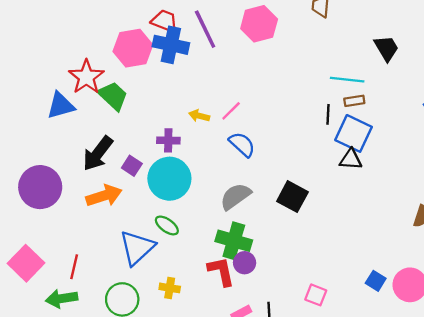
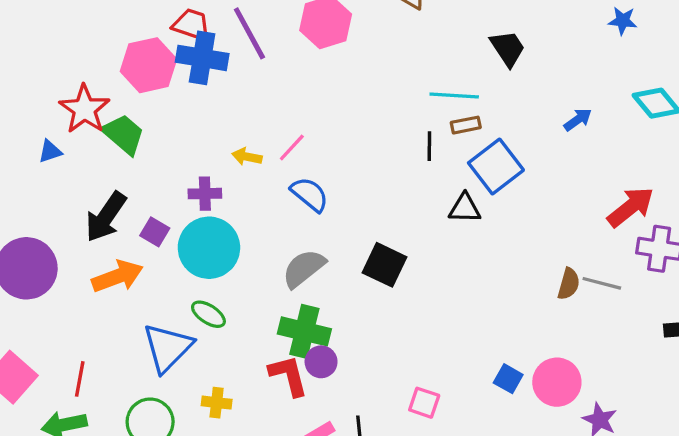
blue triangle: (61, 106) -> (50, 151), size x0.6
blue square: (354, 133) -> (496, 166), moved, turned 30

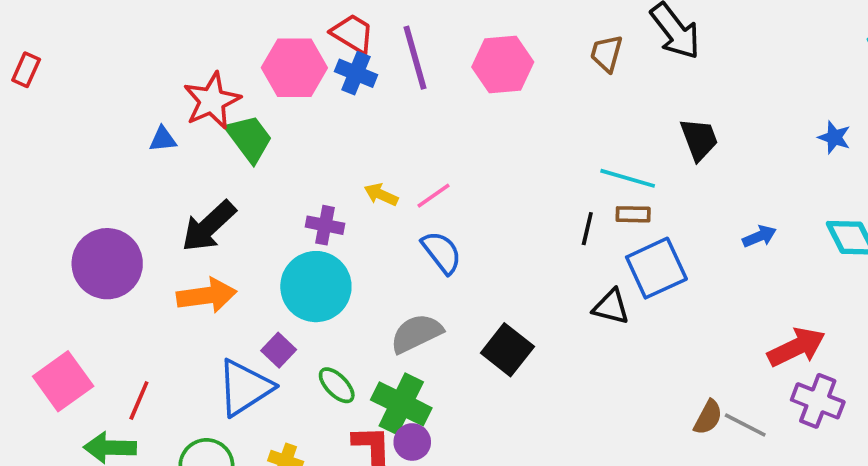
blue cross: (202, 58) -> (356, 73), size x0.7
purple square: (155, 232) -> (279, 350), moved
green ellipse: (208, 314) -> (337, 385), moved

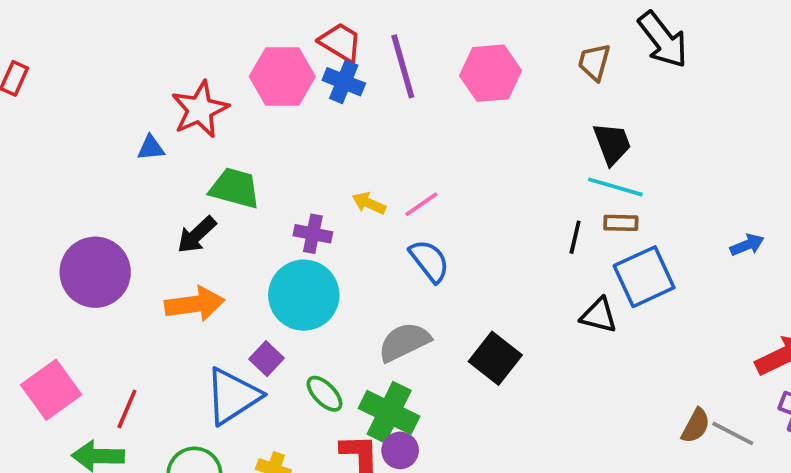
green trapezoid: (249, 138) -> (235, 188), moved, turned -38
black trapezoid: (699, 139) -> (612, 144), moved
black arrow: (209, 226) -> (197, 235), size x0.7

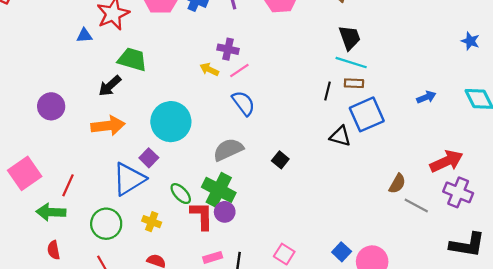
purple cross: (313, 234) -> (228, 49), moved
purple circle: (95, 272) -> (51, 106), size x0.7
black square: (495, 358) -> (280, 160), size x0.6
green ellipse: (325, 394) -> (181, 194), moved
brown semicircle: (696, 426) -> (397, 184), moved

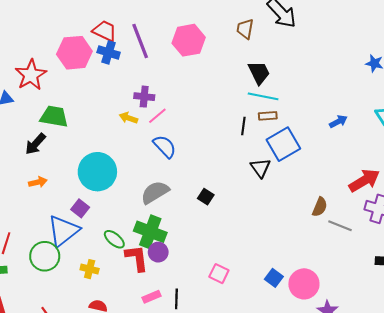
orange arrow: (108, 126) -> (38, 182), size x0.6
black triangle: (340, 136) -> (260, 168), turned 45
green circle: (106, 224) -> (45, 256), moved
pink square: (284, 254) -> (219, 274), moved

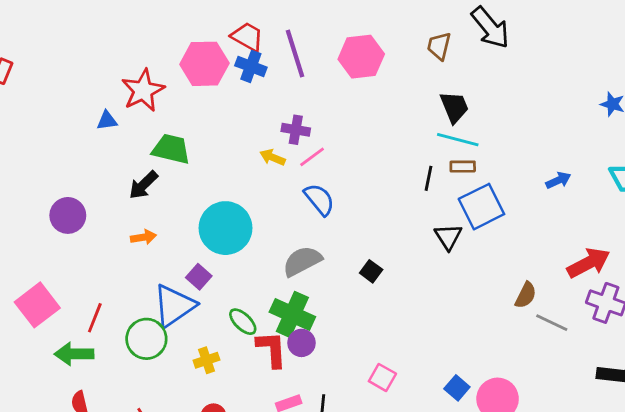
yellow cross: (90, 269) -> (207, 360), turned -36

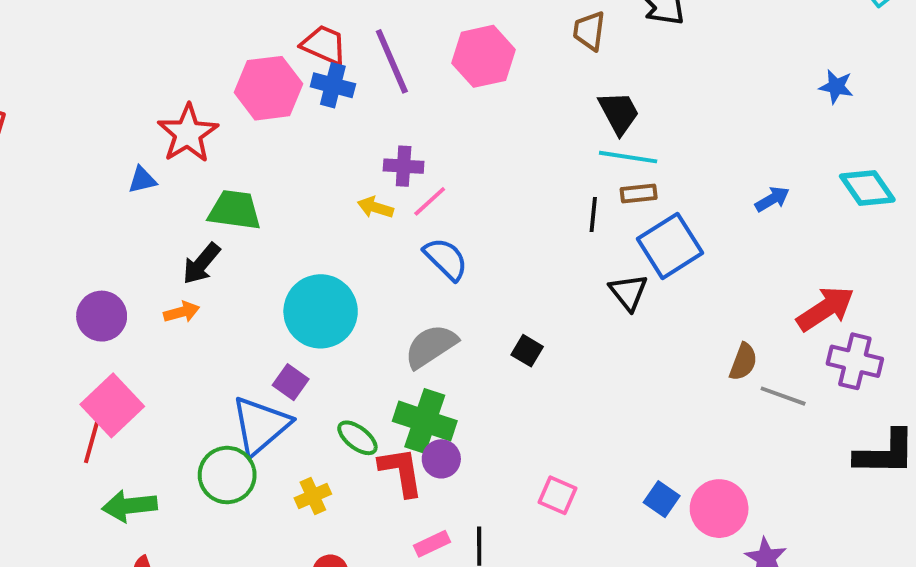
orange arrow: (143, 237) -> (182, 312), moved
pink square: (37, 305) -> (112, 405), moved
red line: (95, 318) -> (92, 442), moved

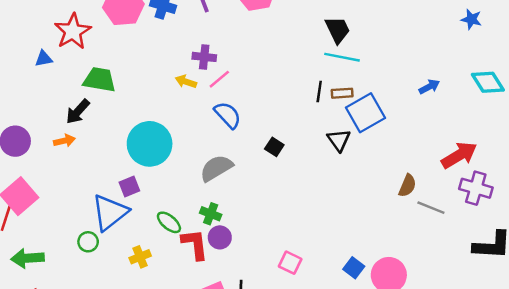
brown rectangle: (639, 193) -> (342, 93), moved
black square: (527, 351) -> (274, 147), moved
purple square: (291, 382) -> (129, 186), turned 30
green cross: (425, 421) -> (211, 214), size x0.6
green circle: (227, 475) -> (88, 242), size x0.6

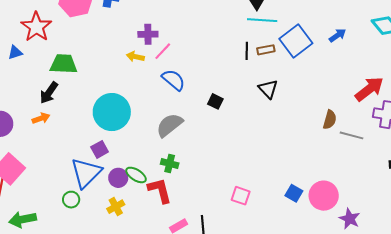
blue square: (365, 113) -> (296, 41), moved
purple circle: (220, 237) -> (118, 178), moved

